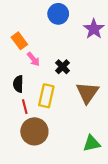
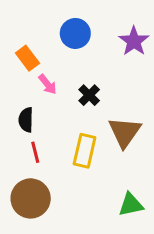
blue circle: (58, 14) -> (75, 33), moved
yellow rectangle: (46, 96) -> (85, 151), moved
brown circle: (34, 131) -> (31, 198), moved

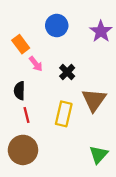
green triangle: (131, 205) -> (99, 155), turned -36

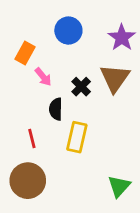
orange rectangle: (21, 44) -> (25, 53), turned 66
black semicircle: (19, 91) -> (56, 109), moved
brown triangle: (94, 100) -> (115, 78), moved

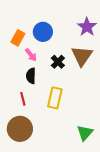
blue circle: (68, 31) -> (43, 32), moved
black semicircle: (56, 109) -> (31, 76), moved

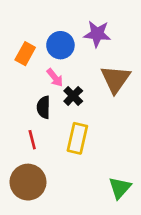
purple star: (87, 27) -> (97, 34), moved, turned -30
pink arrow: (31, 55) -> (55, 78), moved
black cross: (58, 62) -> (73, 96), moved

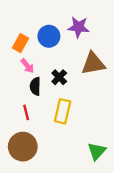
pink arrow: (55, 78) -> (27, 66), moved
brown triangle: (116, 79) -> (93, 64), turned 45

